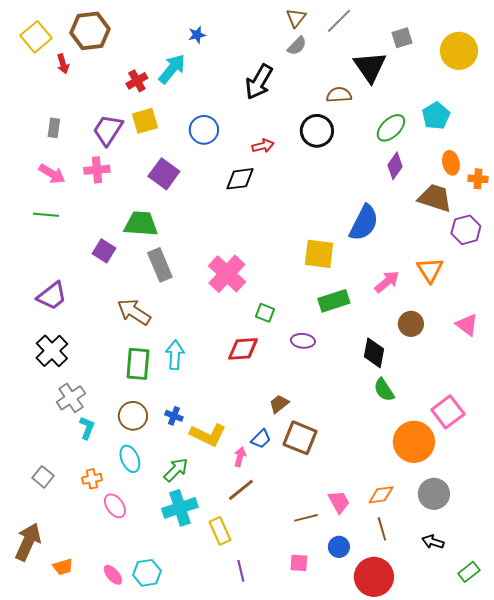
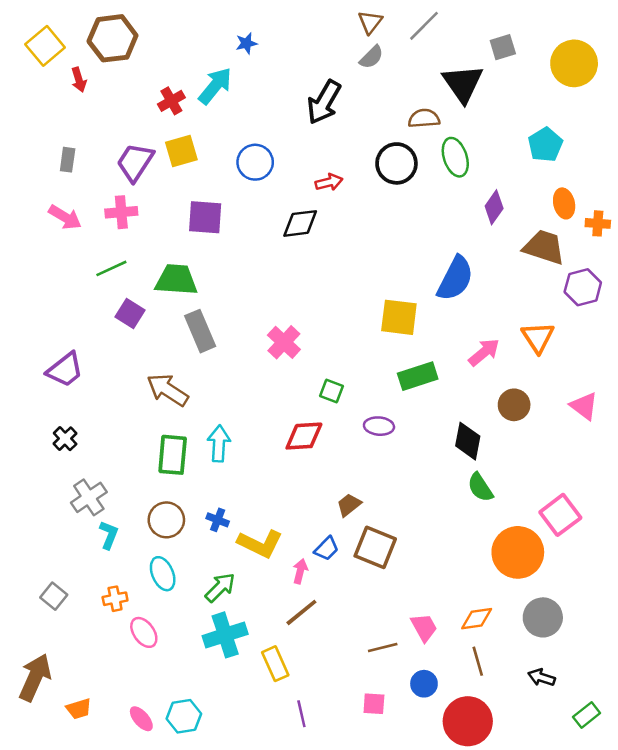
green ellipse: (391, 128) -> (455, 157), moved, turned -64
purple square: (164, 174) -> (205, 217), turned -32
green line: (46, 215) -> (111, 268), moved, turned -30
pink cross: (227, 274) -> (284, 342), size x0.7
black cross: (52, 351) -> (65, 439), size x0.6

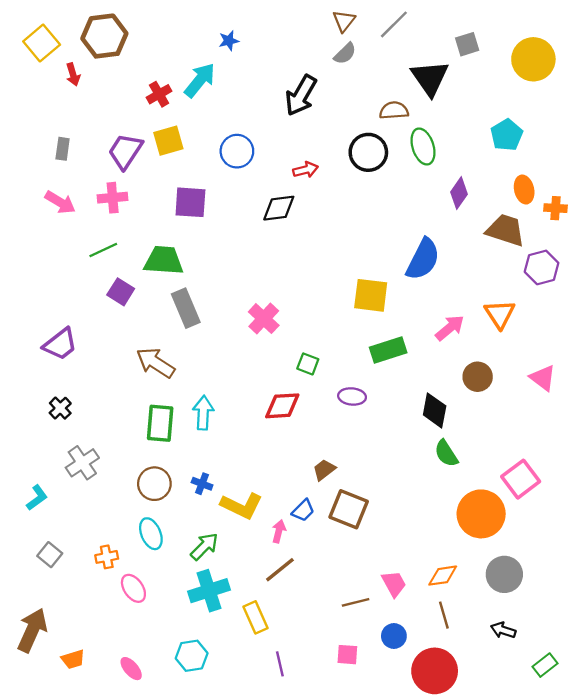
cyan L-shape: (109, 535) -> (37, 498), moved, turned 32
cyan hexagon: (184, 716) -> (192, 656), moved

